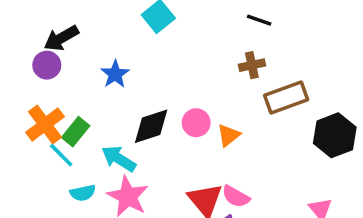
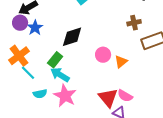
blue star: (115, 74) -> (35, 28), moved
black diamond: (151, 126) -> (72, 37), moved
green rectangle: (76, 132) -> (55, 60), moved

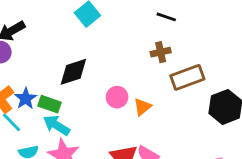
blue star: (35, 28) -> (26, 99), moved
green rectangle: (55, 60) -> (49, 104), turned 70

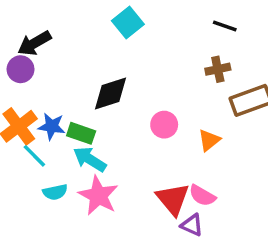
blue star: (26, 99) -> (52, 126), turned -30
orange triangle: (142, 107) -> (209, 140), moved

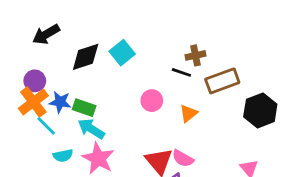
cyan square: (128, 23) -> (122, 53), moved
black line: (225, 26) -> (181, 72), moved
purple circle: (21, 69) -> (35, 81), moved
black diamond: (111, 93) -> (86, 57), moved

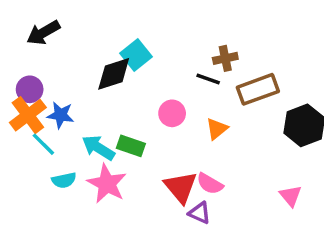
black diamond: (86, 57) -> (114, 74), moved
green rectangle: (84, 108) -> (131, 146), moved

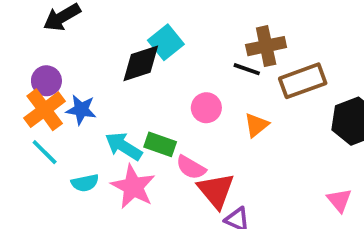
brown cross: (225, 58) -> (266, 46), size x1.4
cyan line: (43, 144) -> (45, 152), moved
pink semicircle: (210, 184) -> (191, 167), moved

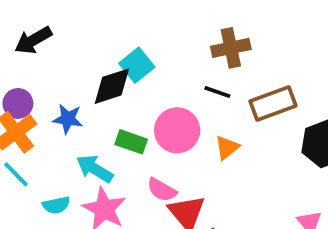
brown cross: (266, 46) -> (231, 48), moved
pink circle: (206, 108) -> (177, 130), size x1.5
blue star: (81, 110) -> (68, 119), moved
green rectangle: (160, 144) -> (131, 142), moved

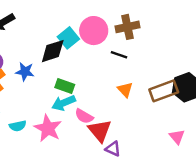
brown rectangle: (273, 103) -> (164, 91), moved
pink circle: (177, 130) -> (94, 31), moved
orange triangle: (227, 148) -> (125, 90), turned -35
cyan arrow: (95, 169) -> (64, 103), moved, turned -55

